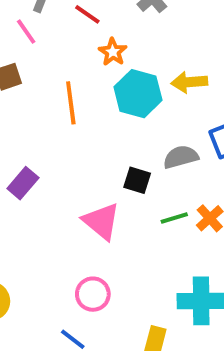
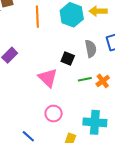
gray semicircle: (181, 157) -> (91, 49), turned 90
pink circle: (93, 294) -> (54, 114), moved

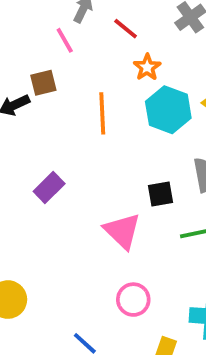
black square: (68, 59) -> (160, 194), turned -32

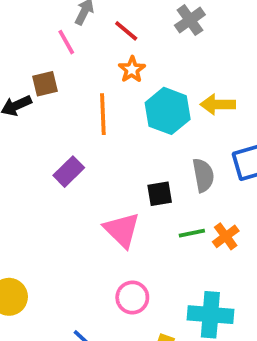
orange star: (147, 67) -> (132, 69), moved
purple rectangle: (49, 188) -> (69, 172), moved

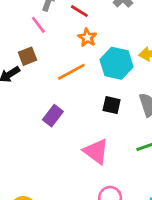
orange line: (103, 114) -> (71, 72), turned 72
black square: (160, 194) -> (112, 105), moved, turned 30

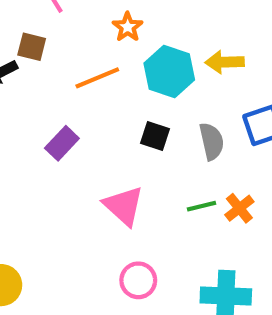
brown square: (28, 56) -> (32, 47), turned 30

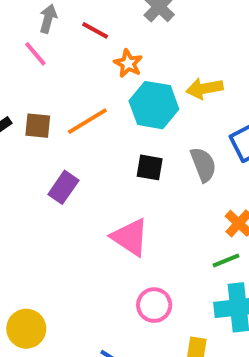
orange star: (128, 27) -> (128, 63), moved
brown square: (32, 47) -> (38, 126), moved
green line: (202, 206) -> (226, 260), moved

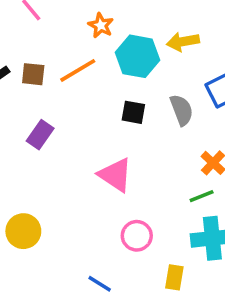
orange star: (128, 63) -> (101, 25), moved
purple rectangle: (63, 187) -> (40, 135), moved
yellow circle: (26, 329) -> (23, 231), moved

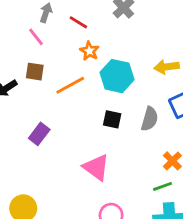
yellow arrow: (183, 42) -> (167, 67), moved
brown square: (33, 74) -> (35, 72), moved
gray semicircle: (182, 110) -> (150, 119), turned 35

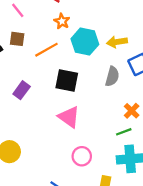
yellow arrow: (167, 67) -> (117, 42), moved
black square: (112, 119) -> (67, 80), moved, size x1.5

